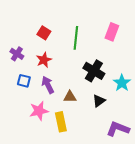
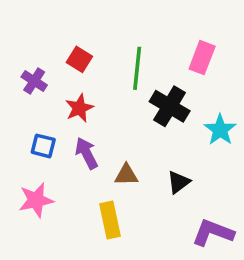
purple cross: (17, 54) -> (34, 81), moved
black cross: (94, 71) -> (170, 106), moved
cyan star: (122, 83) -> (220, 130), moved
pink star: (39, 111) -> (36, 200), moved

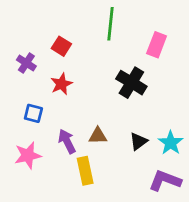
green line: (137, 68) -> (110, 24), moved
cyan star: (220, 130) -> (171, 143), moved
purple arrow: (87, 153) -> (67, 141), moved

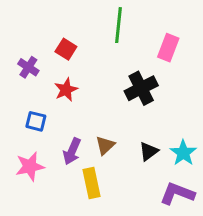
black cross: (131, 83) -> (141, 88), turned 32
brown triangle: (98, 136) -> (105, 145), turned -42
purple arrow: (67, 141) -> (72, 151), turned -130

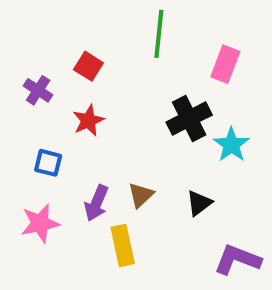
cyan star: (183, 153) -> (231, 145), moved

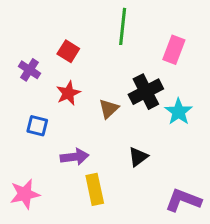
brown triangle: (141, 195) -> (109, 109), moved
purple arrow: (96, 203) -> (75, 157), turned -120
black triangle: (199, 203) -> (138, 157), moved
pink star: (40, 223) -> (25, 194), moved

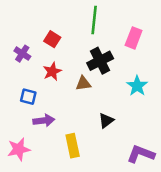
black cross: (146, 92) -> (100, 61), moved
brown triangle: (109, 109) -> (83, 83), turned 35
purple arrow: (75, 157) -> (44, 121), moved

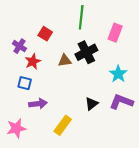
red star: (52, 71) -> (33, 61), moved
brown triangle: (83, 83) -> (65, 60), moved
yellow rectangle: (73, 146) -> (63, 125), turned 48
purple L-shape: (141, 154) -> (121, 102), moved

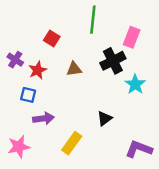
purple cross: (19, 46) -> (15, 60), moved
black cross: (86, 52) -> (113, 61), moved
purple L-shape: (121, 102) -> (139, 149), moved

